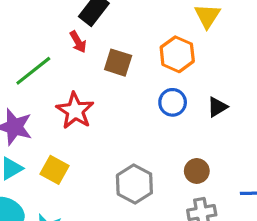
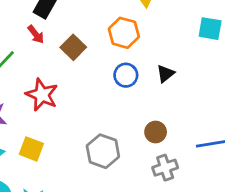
brown square: (118, 63) -> (73, 47), turned 35

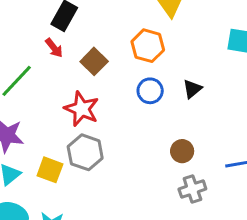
red star: (42, 95) -> (82, 109), moved
gray hexagon: (103, 151) -> (85, 152), moved

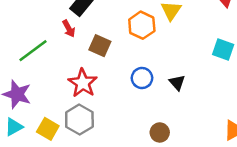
orange hexagon: (148, 46) -> (142, 25), moved
brown square: (94, 61) -> (100, 46), turned -30
black triangle: (192, 89) -> (177, 83), turned -42

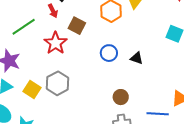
red star: (83, 83) -> (55, 43), moved
black triangle: (177, 83) -> (137, 58), turned -32

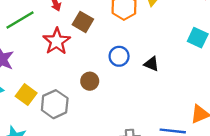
gray hexagon: (58, 83) -> (55, 104), moved
brown circle: (121, 97) -> (90, 81), moved

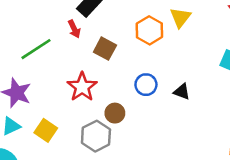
red star: (57, 41) -> (82, 87), moved
gray hexagon: (55, 104) -> (96, 136), moved

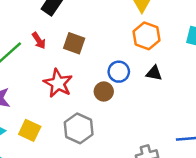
red arrow: (74, 29) -> (39, 41), moved
orange hexagon: (149, 30) -> (147, 36), moved
brown circle: (115, 113) -> (104, 92), moved

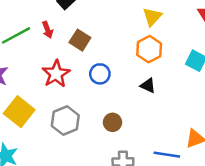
blue circle: (119, 72) -> (100, 74), moved
brown circle: (104, 92) -> (113, 122), moved
yellow square: (30, 130) -> (19, 112), size x1.4

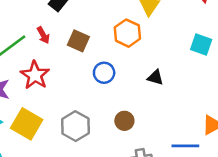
orange hexagon: (149, 49) -> (127, 33), moved
red star: (56, 74) -> (35, 75), moved

